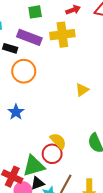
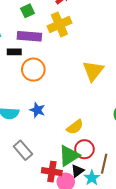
yellow triangle: (82, 90) -> (93, 71), size x1.6
yellow semicircle: (58, 141) -> (75, 127), moved, turned 114
red circle: (52, 154) -> (84, 149), moved

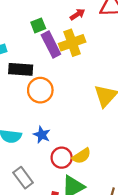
purple rectangle: (29, 36) -> (51, 45), moved, turned 55
black rectangle: (14, 52) -> (21, 69), size x1.5
red circle: (84, 149) -> (62, 158), moved

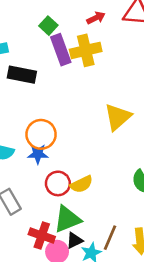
green square: (38, 25) -> (48, 26), turned -32
orange circle: (40, 90) -> (41, 134), moved
blue star: (42, 135) -> (38, 154), turned -30

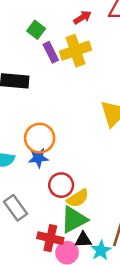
purple rectangle: (61, 50) -> (51, 52), size x0.7
yellow semicircle: (81, 184) -> (78, 198), moved
black triangle: (74, 240) -> (83, 240), turned 30

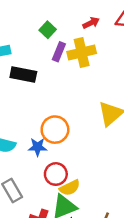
purple rectangle: (51, 52) -> (59, 52), turned 42
orange circle: (40, 138) -> (55, 130), moved

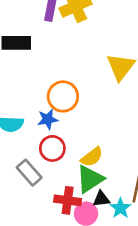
red circle: (56, 174) -> (52, 148), moved

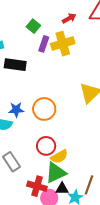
blue star: (48, 119) -> (16, 110), moved
red circle: (52, 148) -> (46, 146), moved

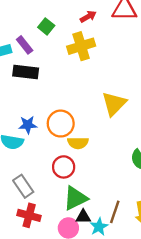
purple rectangle: (44, 44) -> (25, 45), moved, turned -56
yellow semicircle: (59, 157) -> (78, 143), moved, turned 30
red cross: (37, 186) -> (29, 215), moved

